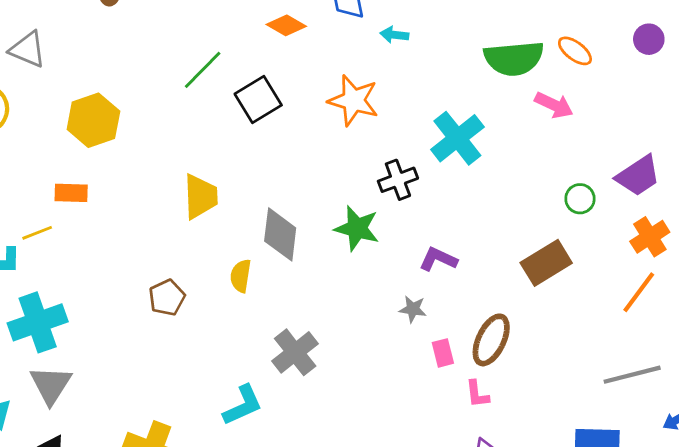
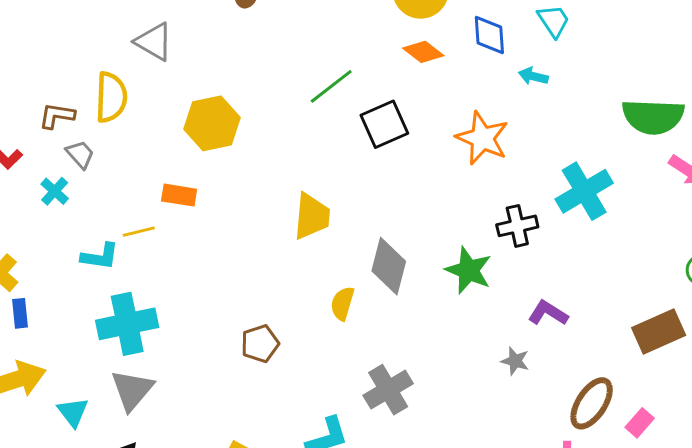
brown pentagon: (167, 298) -> (260, 344), moved
pink rectangle: (443, 353) -> (640, 423), moved, turned 48

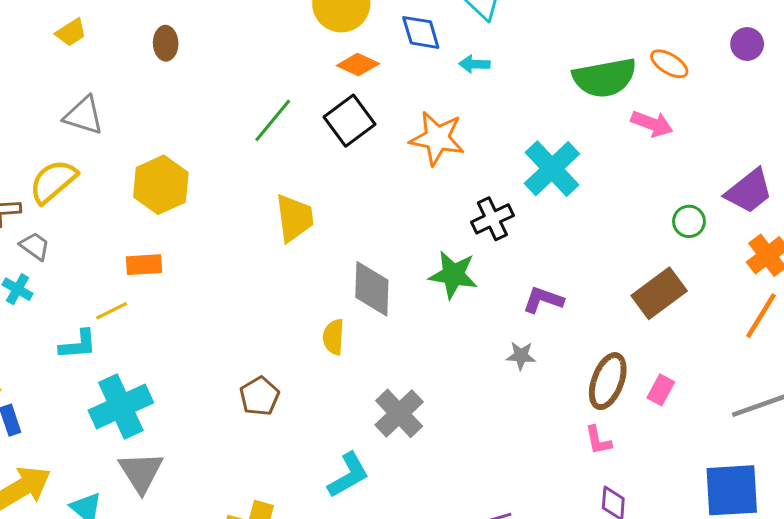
yellow semicircle: (111, 97) -> (53, 181), turned -120
black square: (384, 124) -> (349, 121), moved
yellow trapezoid: (312, 216) -> (294, 218), moved

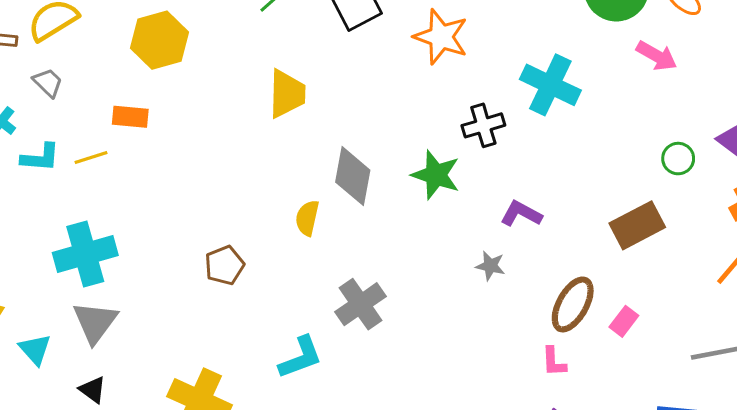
cyan cross: (552, 169) -> (550, 85), turned -30
gray trapezoid: (35, 246) -> (48, 83), moved
cyan L-shape: (78, 345) -> (40, 158), moved

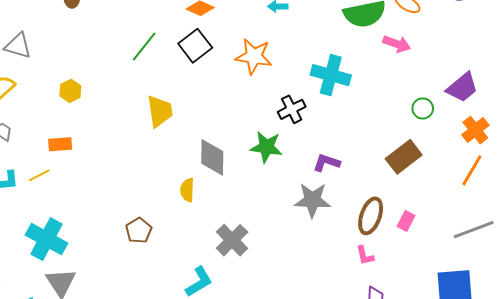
yellow hexagon: (159, 40) -> (70, 91), size x0.6
cyan cross: (85, 254) -> (47, 239), turned -36
gray star: (490, 266) -> (312, 200), size x1.8

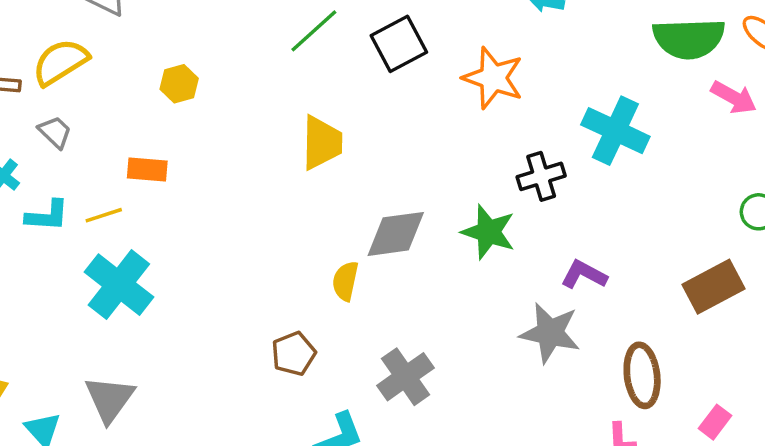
gray diamond: (212, 157) -> (396, 234), turned 72
brown ellipse: (371, 216) -> (642, 375), turned -36
pink rectangle: (406, 221) -> (715, 422), moved
brown pentagon: (139, 230) -> (294, 354), moved
cyan cross: (47, 239) -> (119, 285), moved

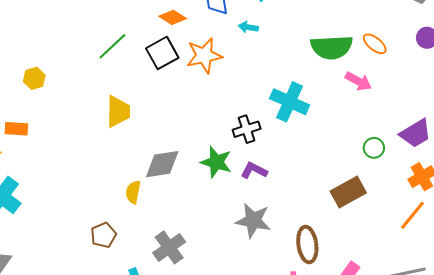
orange star: (493, 78) -> (204, 56), moved, turned -30
purple L-shape: (584, 275) -> (254, 170), moved

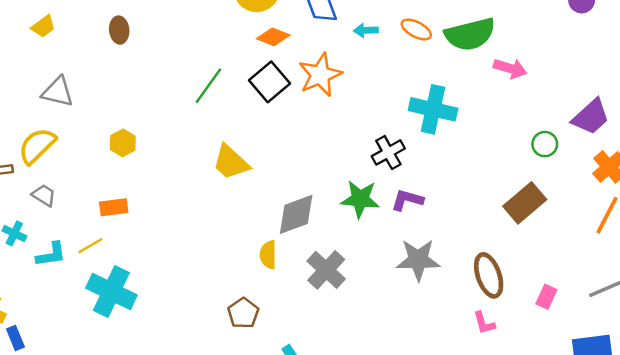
orange ellipse: (375, 44) -> (416, 29), moved
yellow trapezoid: (118, 111) -> (231, 162), turned 144
gray cross: (169, 247) -> (326, 270), moved

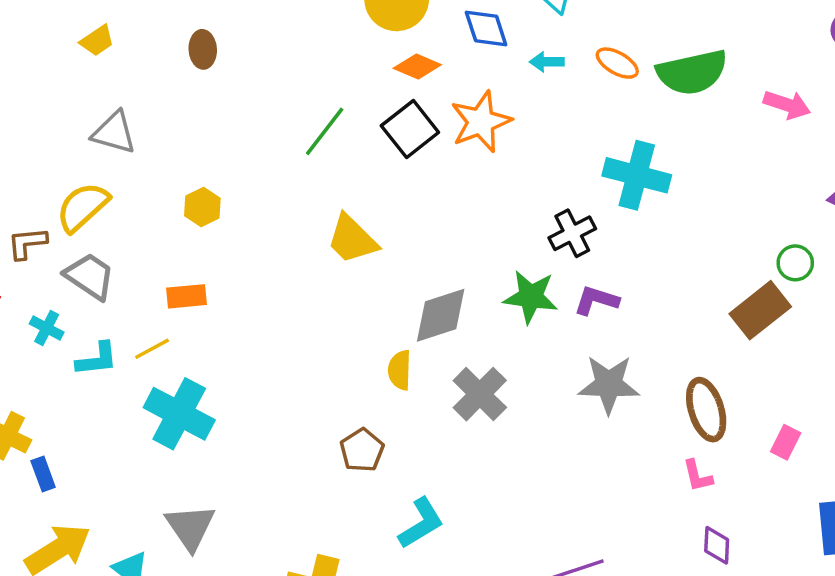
pink arrow: (510, 68) -> (787, 105), moved
green circle: (545, 144) -> (795, 263), moved
gray trapezoid: (44, 195) -> (90, 276), size x1.5

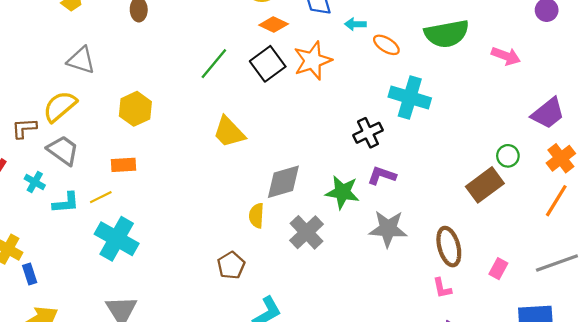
orange ellipse: (617, 63) -> (386, 45), moved
yellow hexagon: (202, 207) -> (135, 109), size x1.4
green star: (531, 297) -> (342, 192), moved

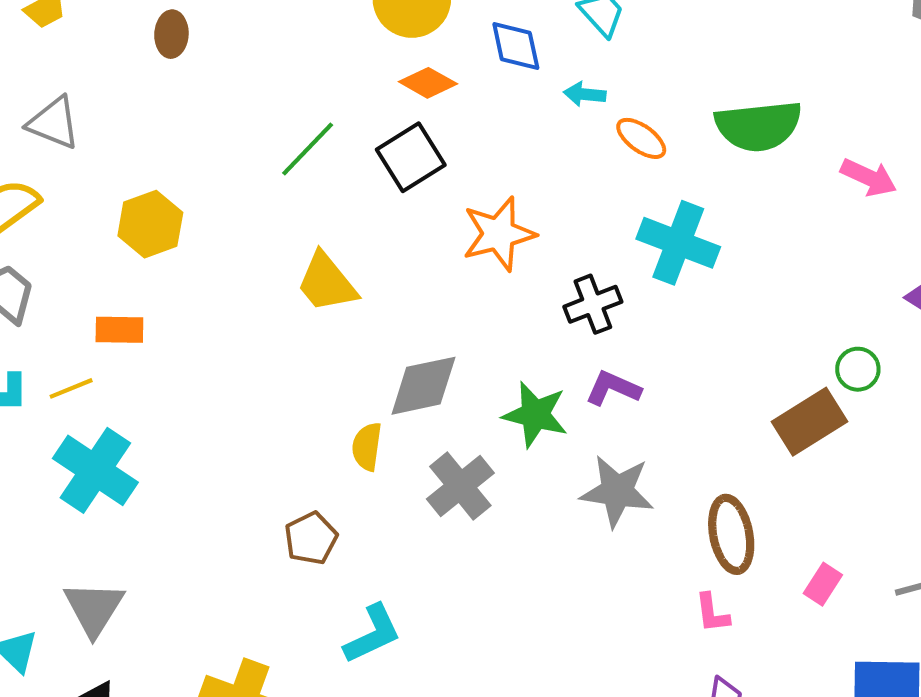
orange star: (313, 61) -> (499, 234), moved

